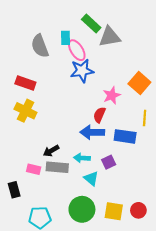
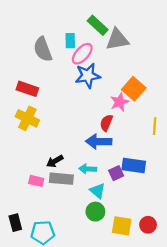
pink ellipse: (77, 50) -> (82, 54), turned 75
orange square: (139, 83) -> (134, 89), moved
blue rectangle: (125, 136) -> (134, 166), moved
black rectangle: (14, 190) -> (15, 223), moved
green circle: (82, 209) -> (95, 212), moved, size x0.7

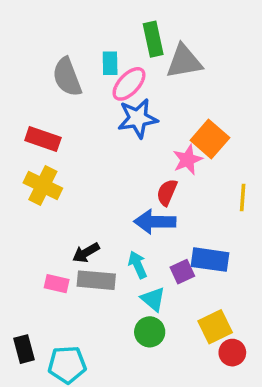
green rectangle: (98, 25) -> (153, 39), turned 35
cyan arrow: (88, 169) -> (138, 265), turned 63
yellow square: (122, 226) -> (215, 327), moved, turned -35

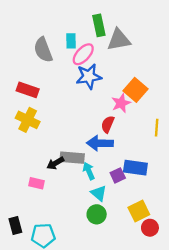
gray rectangle: (96, 280) -> (72, 158), moved

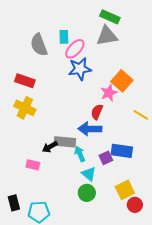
green rectangle: (99, 25) -> (110, 17), moved, turned -54
yellow line: (157, 128) -> (141, 115), turned -63

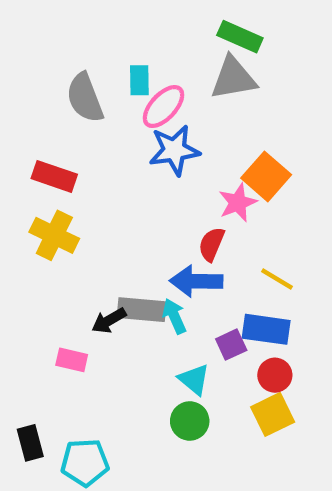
yellow line: (141, 115) -> (277, 279), moved
cyan arrow: (80, 154) -> (174, 316), moved
red circle: (135, 205) -> (275, 375), moved

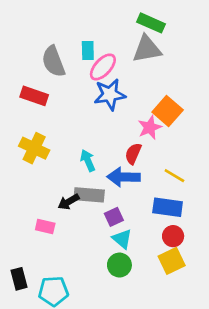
red rectangle: (54, 176) -> (34, 96), moved
cyan arrow: (174, 316) -> (88, 160), moved
purple square: (231, 345) -> (114, 217), moved

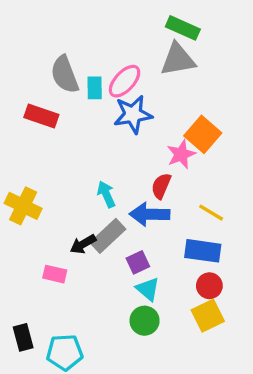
cyan rectangle: (88, 50) -> (95, 88), moved
yellow cross: (34, 148) -> (23, 206), moved
gray rectangle: (89, 195) -> (108, 236), turned -48

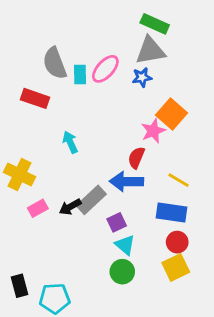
blue star: (133, 114) -> (142, 77), moved, size x0.6
cyan arrow: (106, 194) -> (70, 142), moved
pink rectangle: (55, 274) -> (38, 208), moved, turned -42

